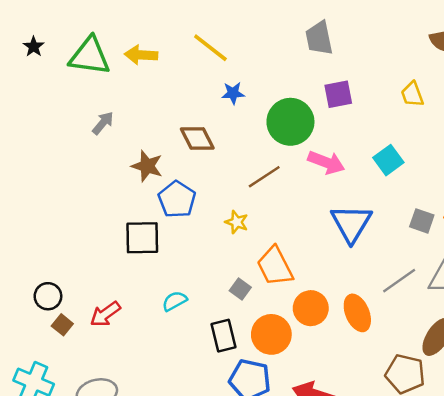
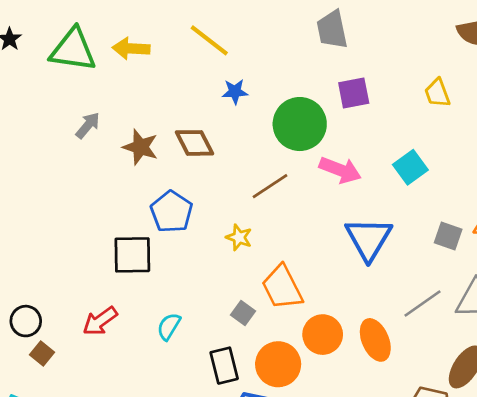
brown star: (147, 166) -> (140, 147), moved
cyan semicircle: (175, 301) -> (169, 326), turned -30
red arrow: (105, 314) -> (100, 321), moved

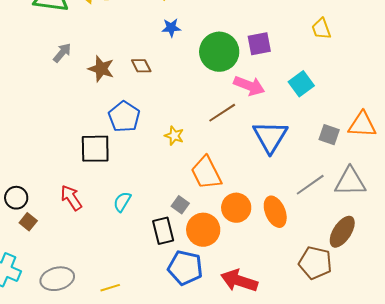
purple square: (354, 93) -> (259, 44), moved
brown diamond: (194, 143) -> (141, 66), size x0.7
brown line: (270, 186) -> (222, 113), moved
gray square: (243, 313) -> (180, 205), moved
red arrow: (100, 321) -> (71, 198), turned 92

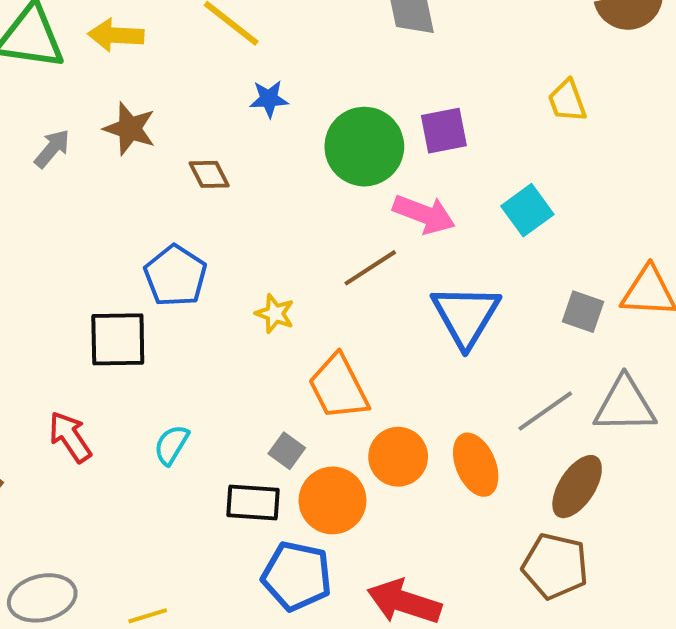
brown star: (101, 69) -> (130, 129), moved
black rectangle: (163, 231) -> (253, 502), turned -72
brown ellipse: (342, 232) -> (577, 487), moved

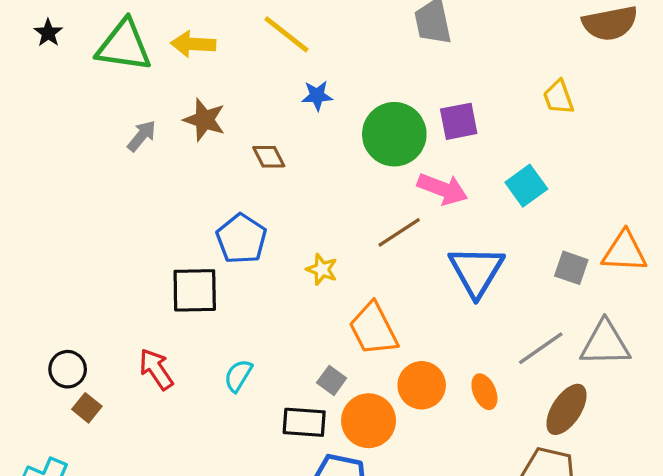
orange ellipse: (476, 465) -> (484, 392), size x0.7

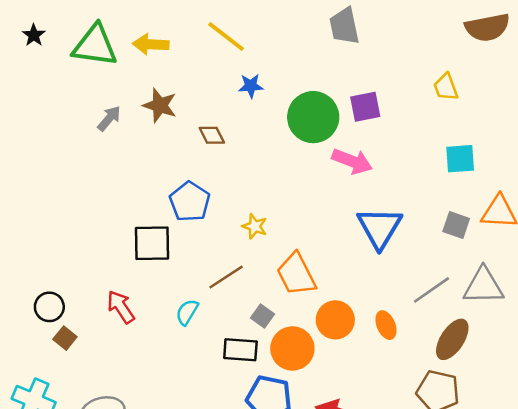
cyan square: (526, 186) -> (460, 159), moved, turned 32
brown line: (399, 232) -> (226, 277), moved

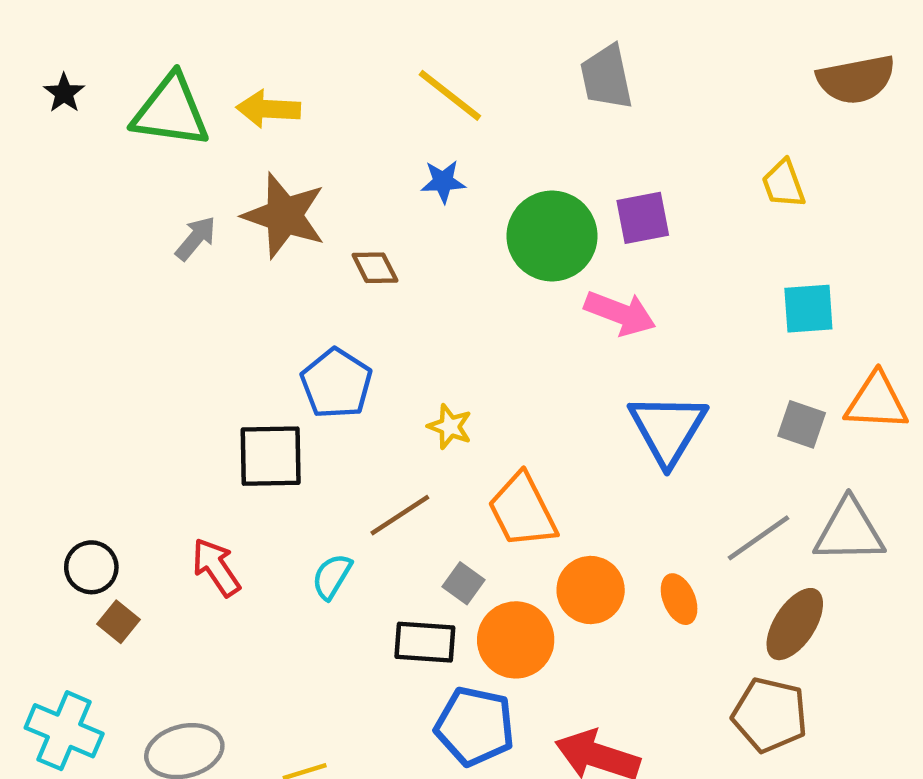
yellow line: (226, 37) -> (450, 95), moved
brown star: (160, 105) -> (284, 216), size x1.4

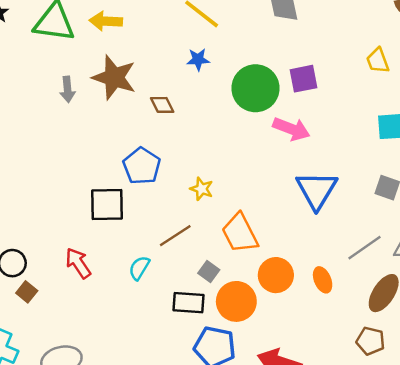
gray arrow: (196, 238) -> (67, 89), turned 135
brown pentagon: (770, 715) -> (370, 341), size x0.7

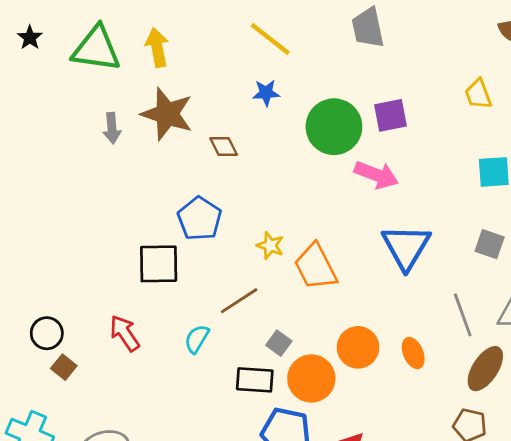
yellow arrow: (106, 21) -> (157, 47), turned 76
orange trapezoid: (240, 233) -> (316, 267), moved
gray line: (364, 248) -> (463, 315), turned -75

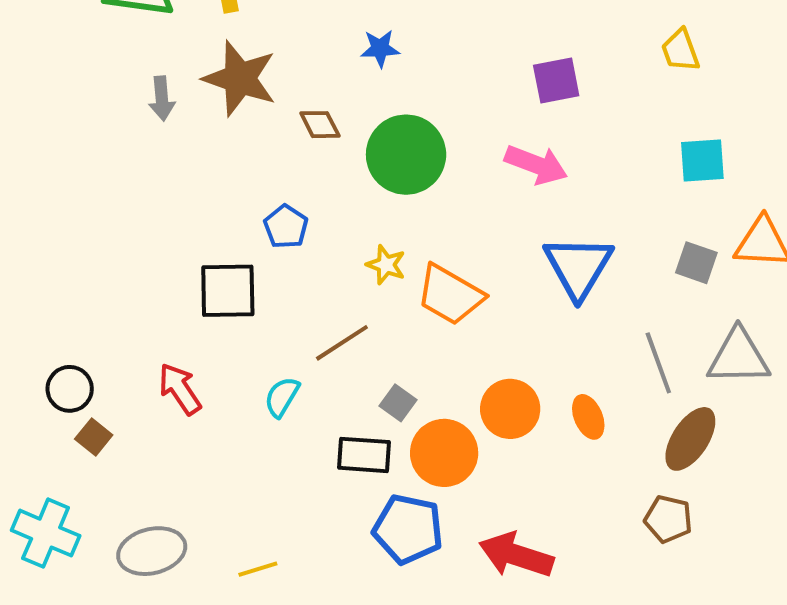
green circle: (334, 127) -> (406, 155), moved
blue pentagon: (200, 219) -> (286, 227), size x0.7
orange trapezoid: (316, 267) -> (450, 295), turned -33

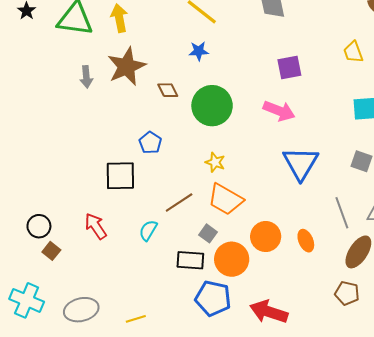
brown star: (240, 78) -> (127, 66), turned 30
yellow star: (386, 265) -> (215, 162), moved
orange trapezoid: (450, 295) -> (225, 199), moved

